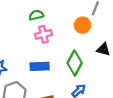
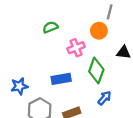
pink cross: (44, 34) -> (76, 48), moved

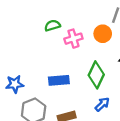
pink cross: (76, 48) -> (73, 39), moved

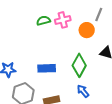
pink cross: (73, 39) -> (63, 20), moved
blue arrow: (102, 104) -> (83, 91), turned -88

